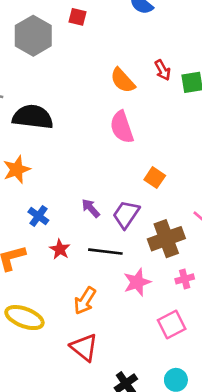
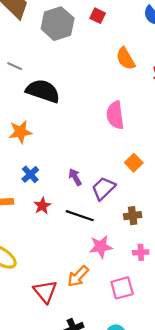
orange semicircle: (123, 80) -> (126, 59), moved
brown cross: (166, 239) -> (133, 216), size x0.6
orange arrow: (85, 301) -> (78, 276), moved

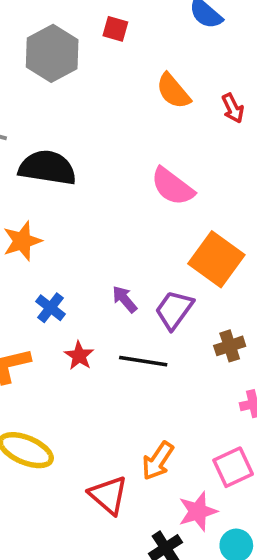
pink semicircle: (115, 115) -> (172, 187), turned -36
orange square: (134, 163) -> (216, 259), size x1.8
pink star: (101, 247) -> (198, 511), moved

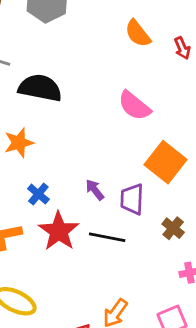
purple trapezoid: (174, 310) -> (132, 199), turned -36
brown cross: (230, 346) -> (173, 228), turned -35
red star: (79, 356) -> (59, 231), size x1.8

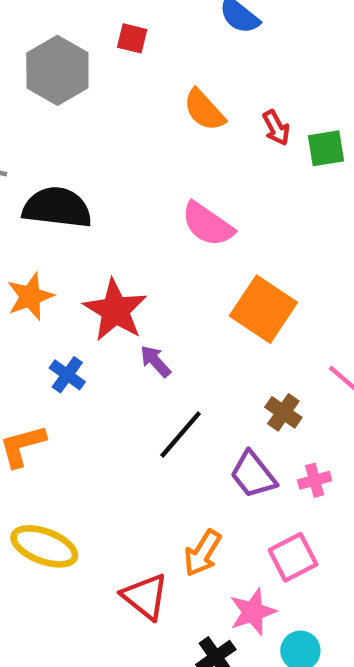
purple trapezoid: (132, 199) -> (253, 475), moved, turned -36
red star: (59, 231) -> (115, 310), moved
black line: (107, 237) -> (181, 434), turned -56

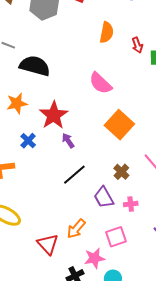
orange semicircle: (204, 110) -> (107, 32), turned -135

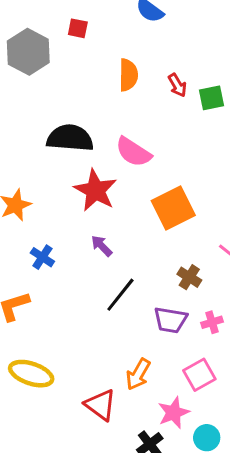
black semicircle: (35, 66) -> (70, 138), moved
red star: (54, 115) -> (96, 190), moved
orange square: (119, 125) -> (173, 208), turned 32
purple trapezoid: (104, 197) -> (170, 320), turned -40

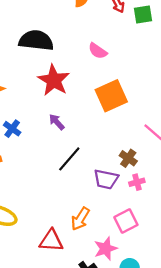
pink semicircle: (133, 152) -> (98, 51), moved, size x0.7
brown cross: (189, 277) -> (128, 158), moved
red triangle: (100, 405) -> (51, 241), turned -35

